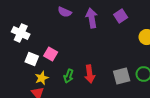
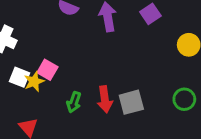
gray square: (122, 76) -> (131, 102), moved
yellow star: (42, 78) -> (34, 82), moved

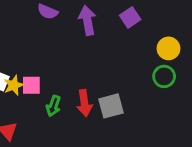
pink square: (47, 70) -> (31, 85), moved, turned -30
green circle: (184, 99) -> (164, 76), moved

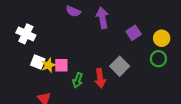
purple square: (130, 17) -> (134, 33), moved
gray square: (111, 106) -> (120, 66), moved, turned -30

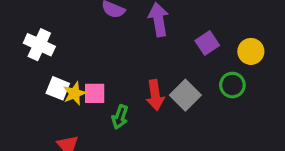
green circle: (158, 59) -> (232, 85), moved
red arrow: (100, 78) -> (155, 95), moved

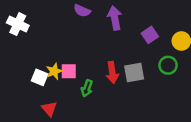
white cross: (39, 45) -> (18, 24), moved
white square: (58, 88) -> (40, 77), moved
gray square: (185, 95) -> (134, 72), turned 35

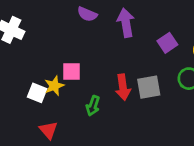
pink square: (69, 71) -> (71, 71), moved

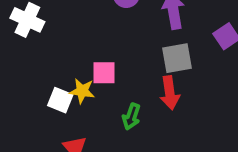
yellow star: (54, 86) -> (82, 91), turned 30
gray square: (149, 87) -> (177, 58), moved

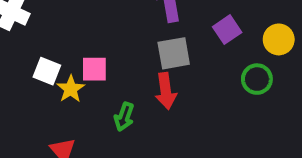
yellow star: (82, 91) -> (71, 89), turned 30
white square: (60, 100) -> (47, 71), moved

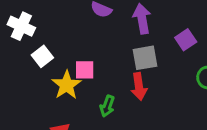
white square: (47, 71) -> (42, 56), moved, turned 30
yellow star: (71, 89) -> (67, 85), size x1.4

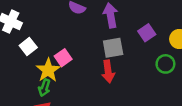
pink square: (85, 70) -> (63, 58), turned -35
green arrow: (107, 106) -> (44, 88), moved

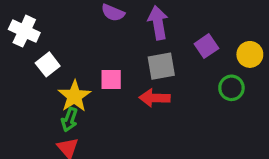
pink square: (63, 58) -> (111, 79), moved, turned 35
red arrow: (108, 71) -> (155, 98), turned 100

